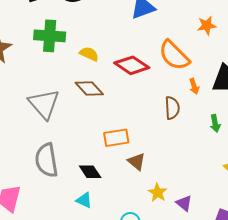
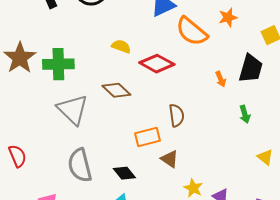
green cross: (50, 36) -> (58, 64), moved
yellow semicircle: (89, 54) -> (121, 46), moved
orange semicircle: (174, 55) -> (192, 31), moved
brown semicircle: (172, 108) -> (176, 115), moved

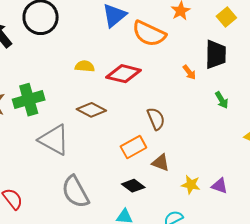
black diamond: (124, 173) -> (133, 186), moved

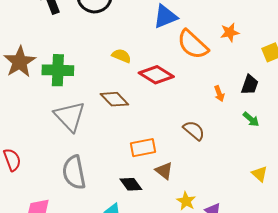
black trapezoid: (216, 54) -> (250, 85), size x0.7
green arrow: (222, 100) -> (251, 119), moved, turned -36
brown semicircle: (156, 119) -> (194, 130), moved, turned -45

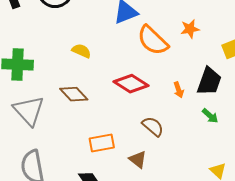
red diamond: (156, 75) -> (131, 84), moved
black trapezoid: (250, 85) -> (209, 81), size x1.4
brown triangle: (164, 171) -> (138, 160), moved

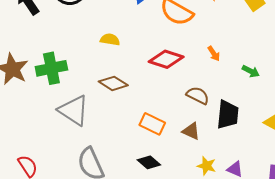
black trapezoid: (209, 81) -> (228, 115), moved
orange rectangle: (102, 143) -> (152, 124), turned 50

